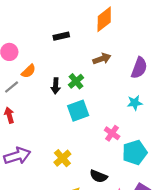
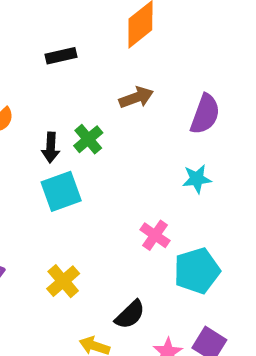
cyan square: (78, 111) -> (61, 191), moved
black semicircle: (99, 176) -> (130, 315), turned -66

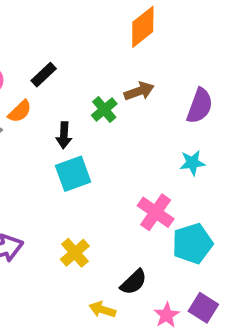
black rectangle: (61, 56) -> (44, 75), moved, turned -30
green cross: (88, 139) -> (104, 110), moved
pink cross: (155, 235) -> (156, 212), size x1.4

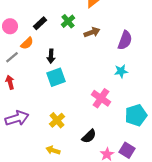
green cross: (104, 110) -> (68, 21), moved
cyan pentagon: (192, 244) -> (136, 115), moved
yellow arrow: (102, 310) -> (53, 150), moved

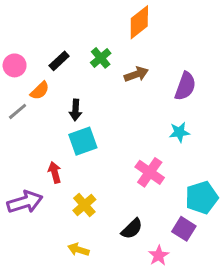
red arrow: (10, 82) -> (55, 172), moved
purple square: (127, 150) -> (184, 229), moved

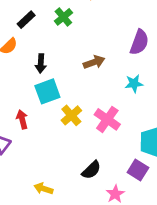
brown arrow: (136, 74) -> (94, 62), moved
yellow cross: (84, 205) -> (71, 115), moved

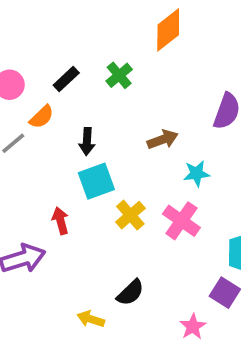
cyan star: (134, 83) -> (197, 174), moved
black semicircle: (91, 170) -> (130, 293), moved

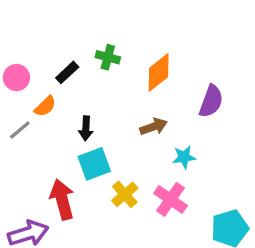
orange diamond: (168, 30) -> (159, 72), moved
green cross: (119, 75) -> (108, 57), moved, turned -35
red arrow: (60, 221) -> (62, 199), size x1.6

